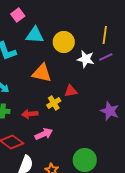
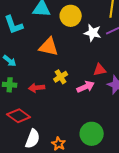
red triangle: (71, 91) -> (100, 70), moved
pink arrow: (44, 134) -> (86, 87), moved

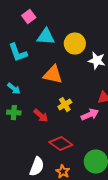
red arrow: (37, 88) -> (41, 116), turned -133
red diamond: (19, 116) -> (61, 144), moved

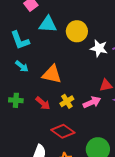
orange triangle: (53, 75) -> (52, 74), moved
cyan arrow: (14, 89) -> (22, 66), moved
yellow cross: (65, 105) -> (67, 101), moved

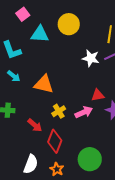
yellow circle: (77, 31) -> (69, 24), moved
red arrow: (43, 103) -> (35, 125), moved
red diamond: (63, 131) -> (55, 141), turned 75

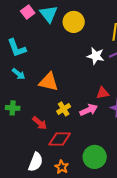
cyan triangle: (40, 34) -> (49, 14), moved, turned 48
red diamond: (55, 141) -> (60, 139), turned 70

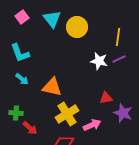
pink square: (28, 12) -> (22, 17), moved
yellow cross: (64, 109) -> (67, 114), size x1.6
pink arrow: (89, 110) -> (92, 125), moved
red arrow: (40, 123) -> (30, 128), moved

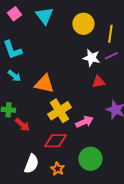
yellow circle: (77, 27) -> (83, 24), moved
red triangle: (106, 98) -> (98, 82), moved

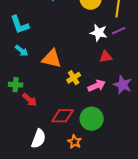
yellow cross: (59, 111) -> (74, 78), moved, size x0.6
pink arrow: (84, 122) -> (97, 86), moved
green circle: (90, 159) -> (92, 119), moved
orange star: (57, 169) -> (75, 142), moved

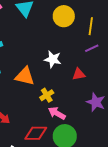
white star: (99, 33) -> (53, 59), moved
pink arrow: (97, 86) -> (57, 113), moved, turned -126

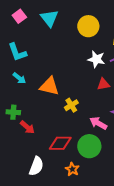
white star: (53, 59) -> (96, 59), moved
pink arrow: (57, 113) -> (98, 123), moved

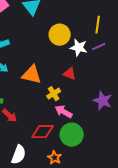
yellow circle: (88, 26) -> (60, 35), moved
red triangle: (103, 84) -> (70, 74), moved, turned 32
pink arrow: (98, 123) -> (64, 112), moved

